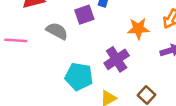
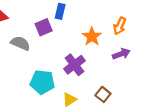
orange star: (138, 29) -> (92, 36), turned -30

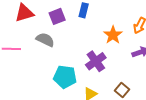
purple square: (44, 27) -> (57, 16), moved

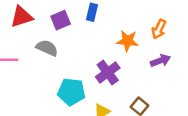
orange star: (113, 35) -> (128, 41), turned -30

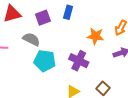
purple cross: (108, 72) -> (79, 61), turned -30
cyan pentagon: (71, 92) -> (45, 61), moved

